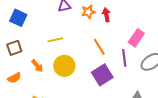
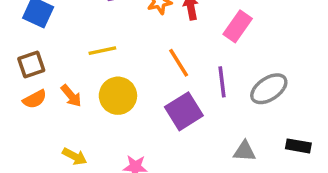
pink rectangle: (136, 38) -> (238, 26), moved
orange semicircle: (14, 78) -> (35, 99), moved

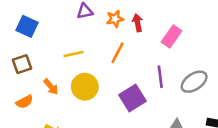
orange line: (179, 63) -> (117, 53), moved, turned 60
orange semicircle: (35, 99) -> (25, 102), moved

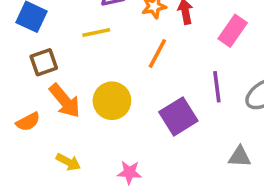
yellow line: (73, 54) -> (96, 33), moved
brown square: (22, 64) -> (44, 62), moved
orange arrow: (51, 87) -> (65, 101), size x1.5

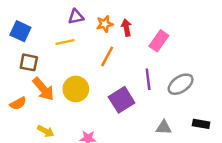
brown square: (44, 62) -> (29, 62), turned 30

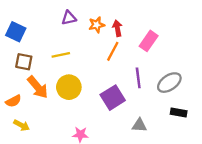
yellow line: (65, 42) -> (61, 55), moved
orange line: (107, 56) -> (113, 51), moved
black rectangle: (201, 124) -> (179, 113), moved
gray triangle: (164, 128) -> (139, 125), moved
yellow arrow: (46, 131) -> (22, 125), moved

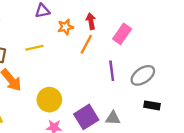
orange star: (97, 25) -> (65, 27), moved
yellow circle: (69, 87) -> (49, 100), moved
purple square: (113, 98) -> (86, 117), moved

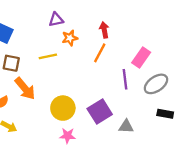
orange star: (65, 27) -> (70, 38), moved
pink rectangle: (122, 34) -> (141, 57), moved
purple square: (86, 117) -> (100, 111), moved

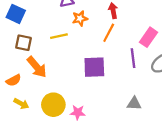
yellow circle: (63, 108) -> (53, 105), moved
purple square: (100, 111) -> (94, 67), moved, turned 30

